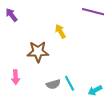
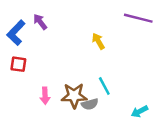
brown star: (38, 52) -> (74, 96), moved
cyan line: (70, 83) -> (104, 86), moved

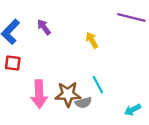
purple arrow: (40, 22) -> (44, 27), moved
pink arrow: (45, 96) -> (39, 94), size x1.6

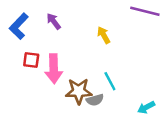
red square: (13, 63) -> (31, 60), moved
pink arrow: (39, 94) -> (54, 69), moved

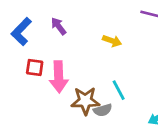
yellow arrow: (104, 35) -> (112, 41), turned 140

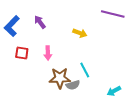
pink arrow: (59, 77) -> (48, 53), moved, size x0.6

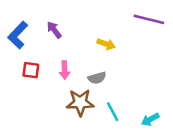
cyan line: (85, 70) -> (113, 112), moved
gray semicircle: (73, 85) -> (97, 78), moved

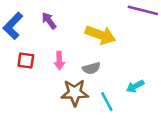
yellow arrow: (106, 44) -> (100, 35), size x1.6
cyan arrow: (150, 119) -> (135, 86), moved

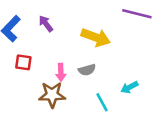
pink arrow: (59, 61) -> (61, 72), moved
brown star: (75, 93) -> (52, 95), moved

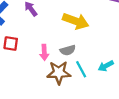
brown star: (52, 95) -> (59, 73), moved
cyan line: (102, 102) -> (81, 69), moved

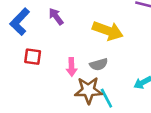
cyan line: (81, 69) -> (106, 98), moved

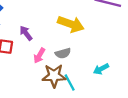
purple arrow: (56, 16) -> (26, 33), moved
pink arrow: (72, 67) -> (39, 56), turned 32

